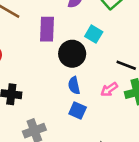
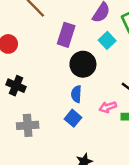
cyan square: (94, 34) -> (107, 40), moved

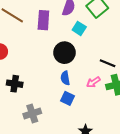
purple rectangle: (66, 35) -> (43, 20), moved

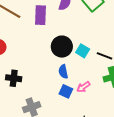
cyan square: (79, 28) -> (83, 51), moved
pink arrow: (93, 82) -> (83, 87), moved

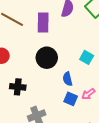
black circle: (62, 47) -> (47, 58), moved

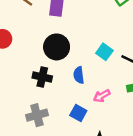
black cross: (18, 87) -> (42, 77), moved
blue square: (71, 99) -> (78, 113), moved

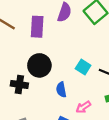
black cross: (42, 77) -> (19, 85), moved

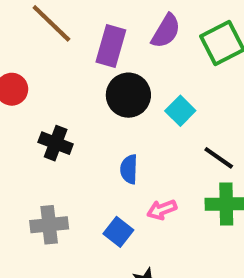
black circle: (39, 65) -> (128, 95), moved
cyan square: (83, 67) -> (180, 111), moved

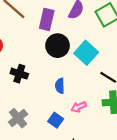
cyan square: (180, 111) -> (86, 53), size x1.5
gray cross: (49, 225) -> (18, 118), turned -30

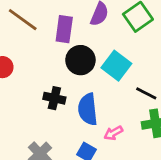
black cross: (19, 74) -> (54, 98), moved
blue semicircle: (60, 86) -> (88, 109), size x1.6

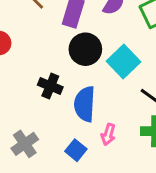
pink arrow: (113, 133) -> (108, 134), turned -54

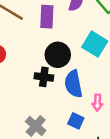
black circle: (85, 49) -> (58, 55), moved

